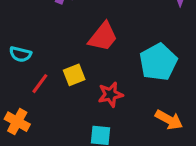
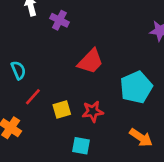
cyan semicircle: (20, 54) -> (18, 70), turned -132
yellow square: (74, 75) -> (62, 109), moved

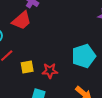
red trapezoid: (91, 61) -> (22, 20), moved

